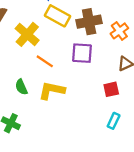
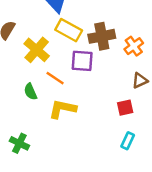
purple square: (82, 53) -> (82, 61), moved
green semicircle: (21, 87) -> (30, 92), moved

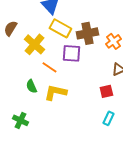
green semicircle: (30, 92) -> (31, 86), moved

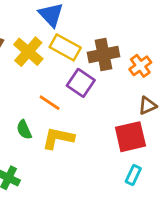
yellow cross: (34, 44) -> (28, 52), moved
purple square: (71, 53) -> (81, 83), turned 30
red square: (106, 91) -> (130, 137), size x1.6

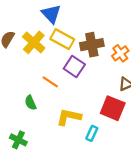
red square: (130, 137) -> (113, 108), turned 35
yellow L-shape: (58, 138) -> (69, 117), moved
cyan rectangle: (133, 175) -> (92, 133), moved

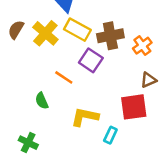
red square: (113, 108) -> (134, 107), turned -30

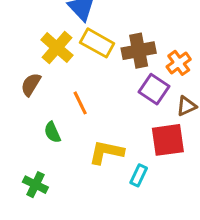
brown semicircle: (16, 30) -> (31, 85), moved
purple square: (91, 60) -> (154, 89), moved
orange line: (64, 77) -> (80, 103), turned 30

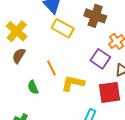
yellow cross: (57, 48) -> (17, 31), moved
brown cross: (139, 51) -> (95, 16), moved, turned 30
yellow L-shape: (106, 152) -> (73, 83), moved

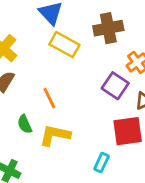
brown cross: (95, 16) -> (108, 28), turned -30
yellow L-shape: (73, 83) -> (55, 135), moved

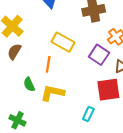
yellow rectangle: (64, 45) -> (63, 42), moved
orange line: (49, 98) -> (48, 64), turned 35

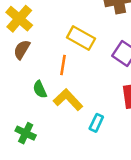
yellow L-shape: (52, 93) -> (68, 100), turned 35
cyan rectangle: (88, 114) -> (96, 123), moved

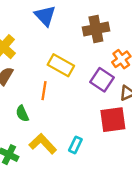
yellow L-shape: (68, 100) -> (43, 144), moved

